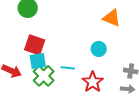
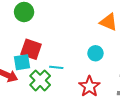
cyan square: (38, 61) -> (22, 62), moved
cyan line: (68, 68) -> (56, 67), moved

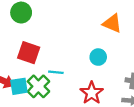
cyan square: (22, 62) -> (19, 86), moved

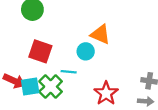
orange triangle: (112, 23) -> (100, 34), moved
cyan circle: (98, 57) -> (86, 51), moved

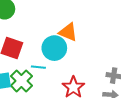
cyan circle: (86, 51) -> (54, 48), size x1.5

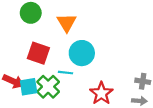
orange triangle: (68, 32) -> (67, 23), moved, turned 36

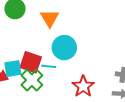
red square: (38, 53) -> (31, 62), moved
cyan square: (29, 87) -> (13, 69), moved

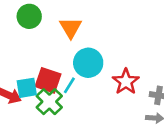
cyan line: (49, 66) -> (69, 85), turned -64
red star: (83, 86) -> (126, 82), moved

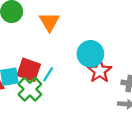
cyan circle: (88, 63) -> (90, 54), moved

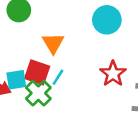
orange triangle: (49, 22) -> (53, 43), moved
cyan circle: (90, 54) -> (107, 20), moved

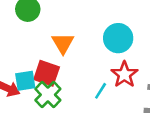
cyan circle: (107, 20) -> (118, 38), moved
cyan line: (58, 77) -> (101, 91), moved

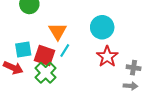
cyan square: (25, 81) -> (23, 49), moved
cyan line: (101, 91) -> (65, 51), moved

